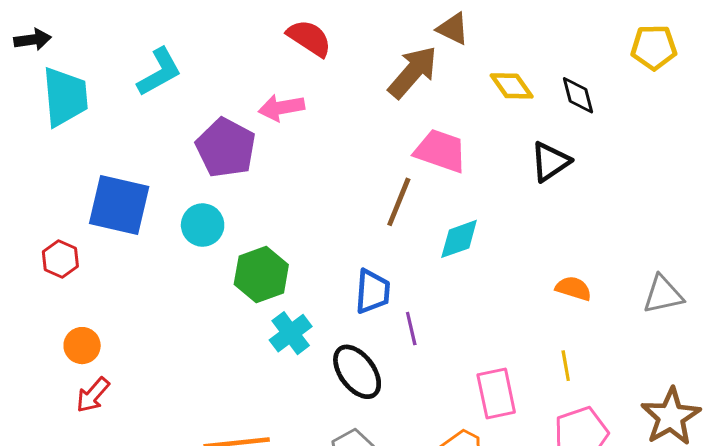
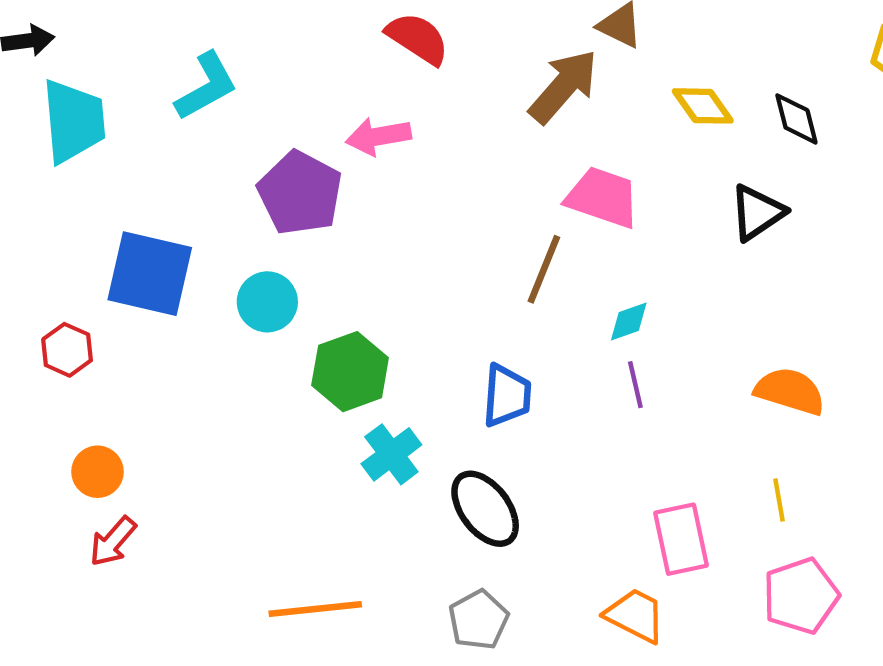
cyan diamond: (459, 239) -> (629, 321), size x0.7
orange semicircle: (573, 288) -> (790, 391), size x1.4
purple line: (411, 329) -> (635, 385), moved

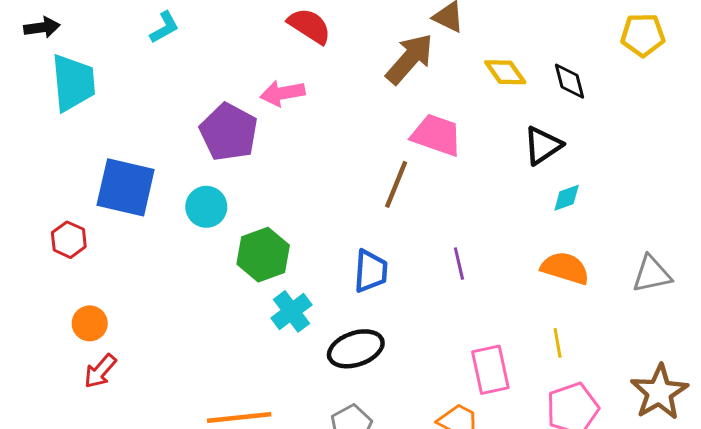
cyan L-shape: (206, 86) -> (164, 27), moved, size x0.7
cyan diamond: (629, 321) -> (567, 198), moved
black ellipse: (485, 509) -> (356, 349), turned -72

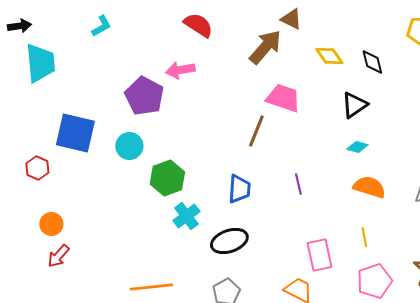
cyan diamond: (567, 198) -> (357, 147), moved, turned 35

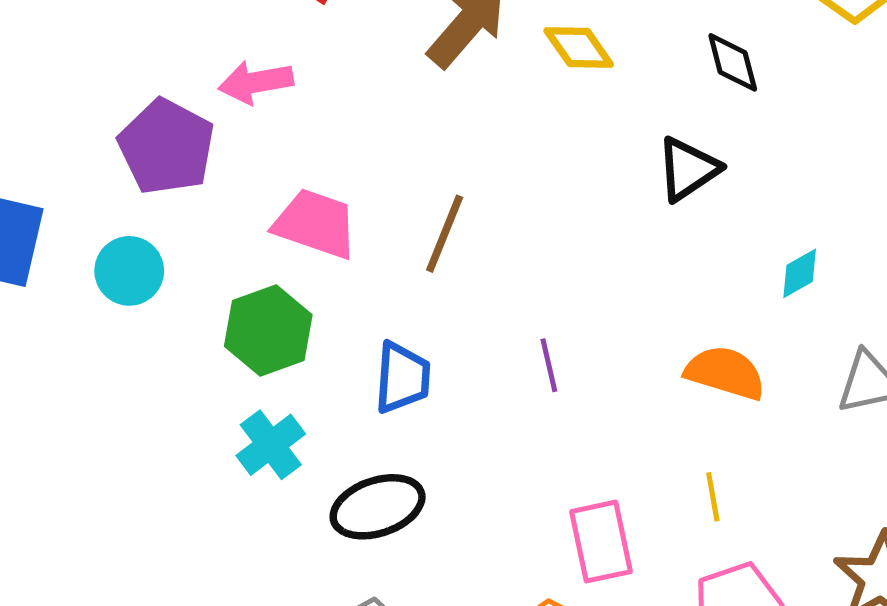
yellow diamond: (329, 56) -> (579, 47), moved
pink trapezoid: (283, 98) -> (315, 224), moved
cyan diamond: (357, 147) -> (800, 273), moved, turned -45
green hexagon: (167, 178) -> (268, 330), moved

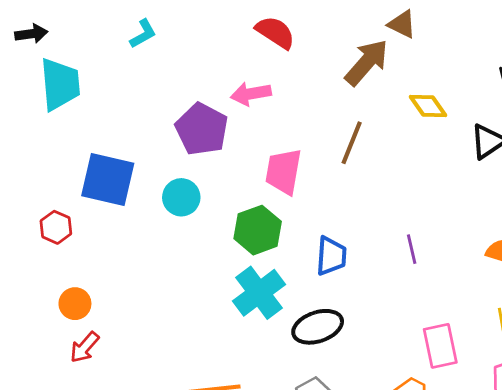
yellow diamond: (579, 47) -> (428, 106), moved
pink trapezoid: (315, 224) -> (284, 171), turned -99
brown line: (445, 234) -> (352, 143), moved
cyan cross: (271, 445) -> (259, 293), size x1.4

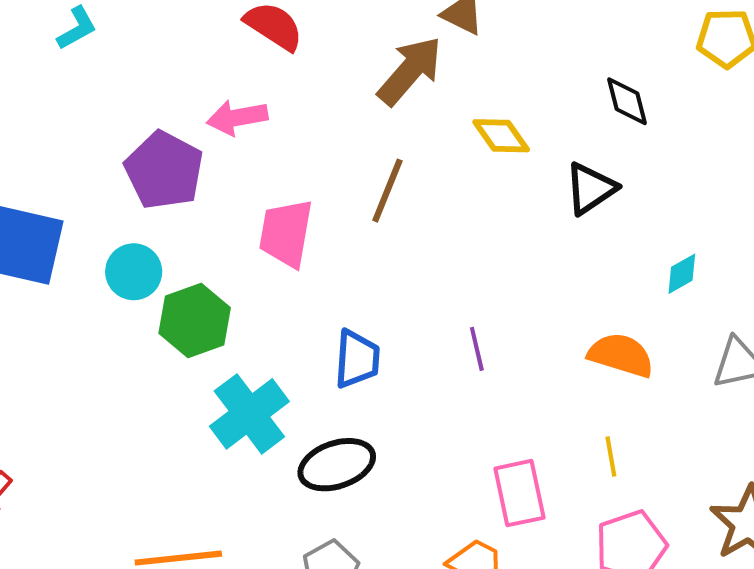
green hexagon: (258, 230) -> (195, 320), moved

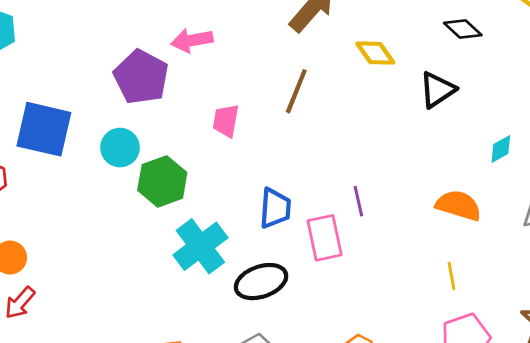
black diamond: (627, 101) -> (463, 29), turned -33
pink trapezoid: (286, 233) -> (226, 121), size x0.7
pink rectangle: (519, 493) -> (325, 238), moved

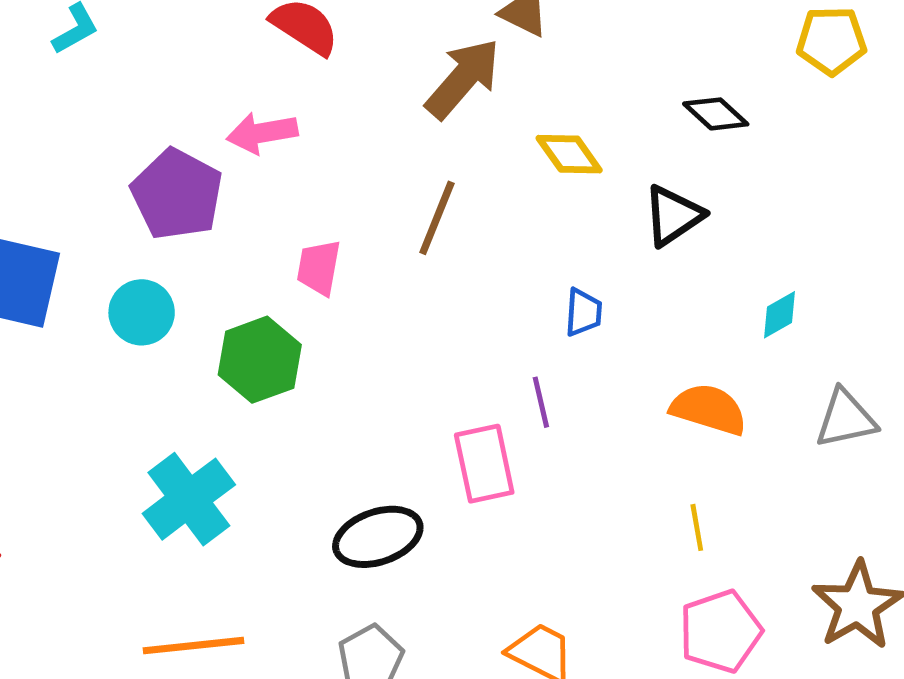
green hexagon: (162, 181) -> (260, 360), moved
blue trapezoid: (275, 208) -> (583, 312), moved, size x0.7
cyan cross: (200, 246) -> (189, 499), moved

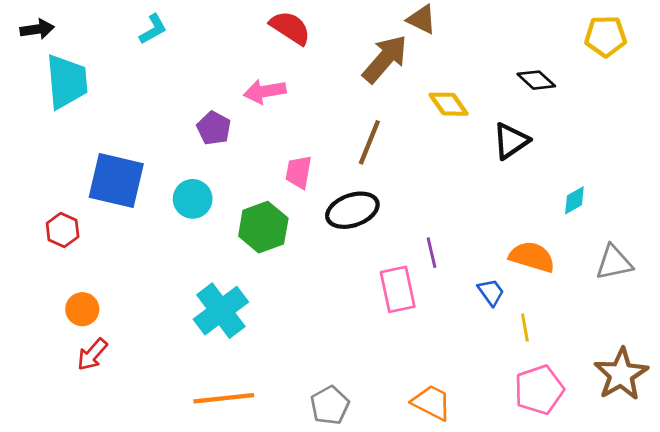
purple pentagon: (177, 194) -> (214, 128), size x0.6
blue trapezoid: (583, 312) -> (491, 292), moved, turned -40
black ellipse: (378, 537) -> (352, 210), moved

